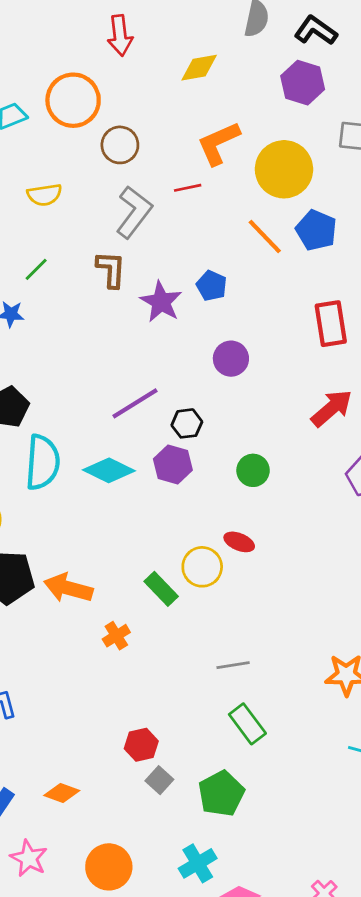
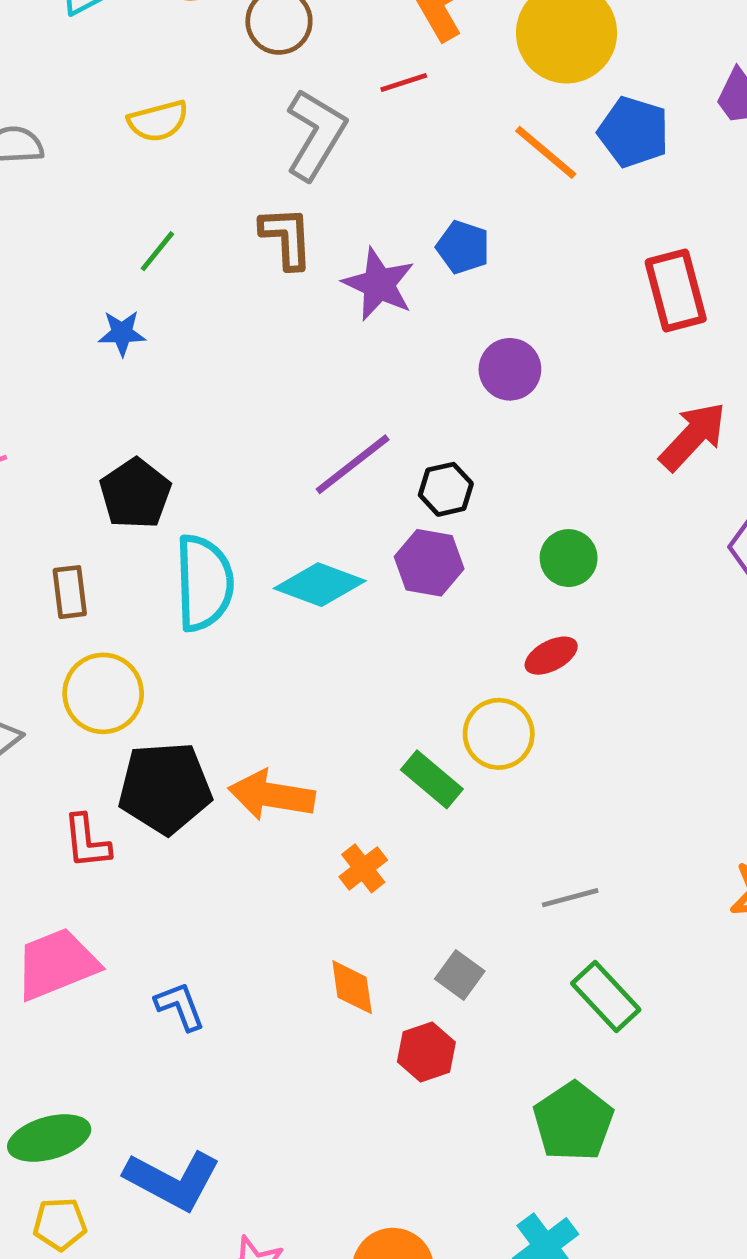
red ellipse: (239, 542) -> (551, 656), moved, turned -44
gray square: (159, 780) -> (460, 975), moved
orange diamond: (62, 793) -> (352, 987), moved, turned 68

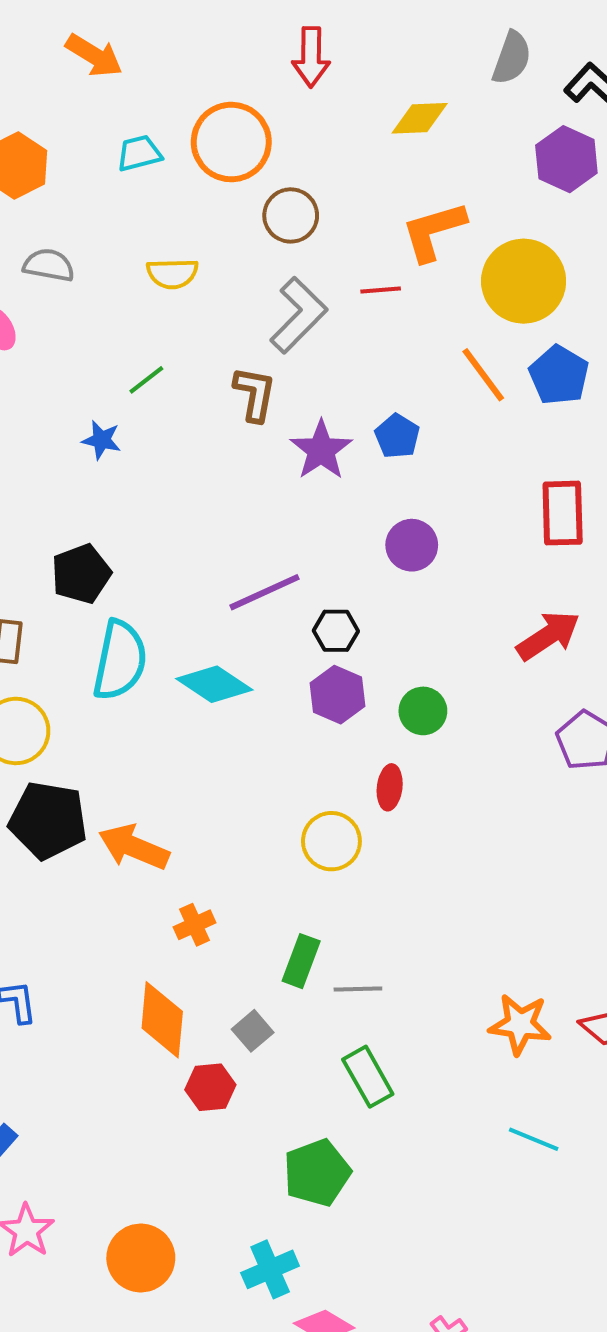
purple hexagon: (429, 563) -> (338, 695), moved
red ellipse: (551, 656) -> (390, 787), turned -69
green rectangle: (432, 779) -> (301, 961), moved, turned 57
orange diamond: (352, 987) -> (162, 1020), size x1.5

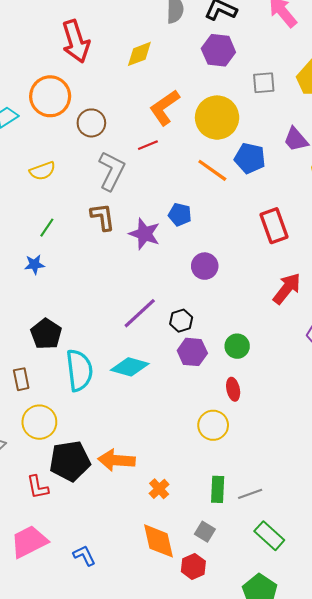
red arrow: (311, 57) -> (76, 41), size x1.4

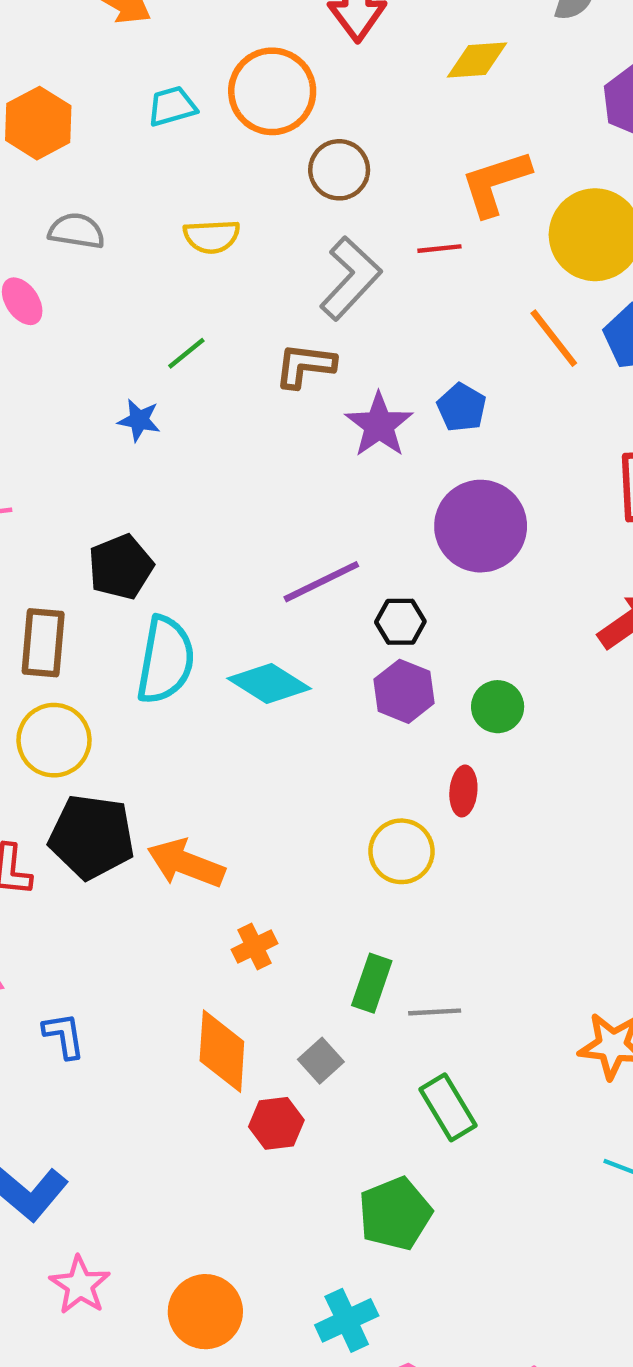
brown L-shape: (103, 217) -> (305, 365), turned -92
purple circle: (205, 266) -> (481, 526), size x1.6
brown rectangle: (21, 379) -> (43, 643), size x1.4

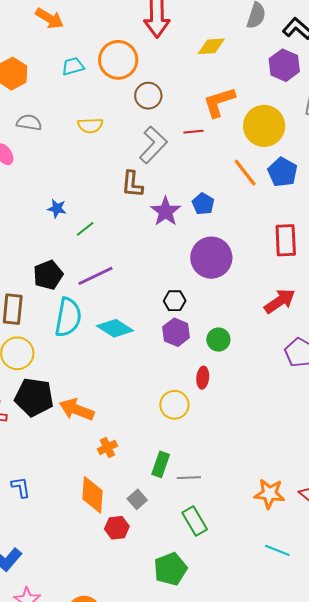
green line: (186, 353) -> (85, 229), moved
brown L-shape: (305, 365) -> (132, 184), turned -92
purple line: (321, 582) -> (95, 276), moved

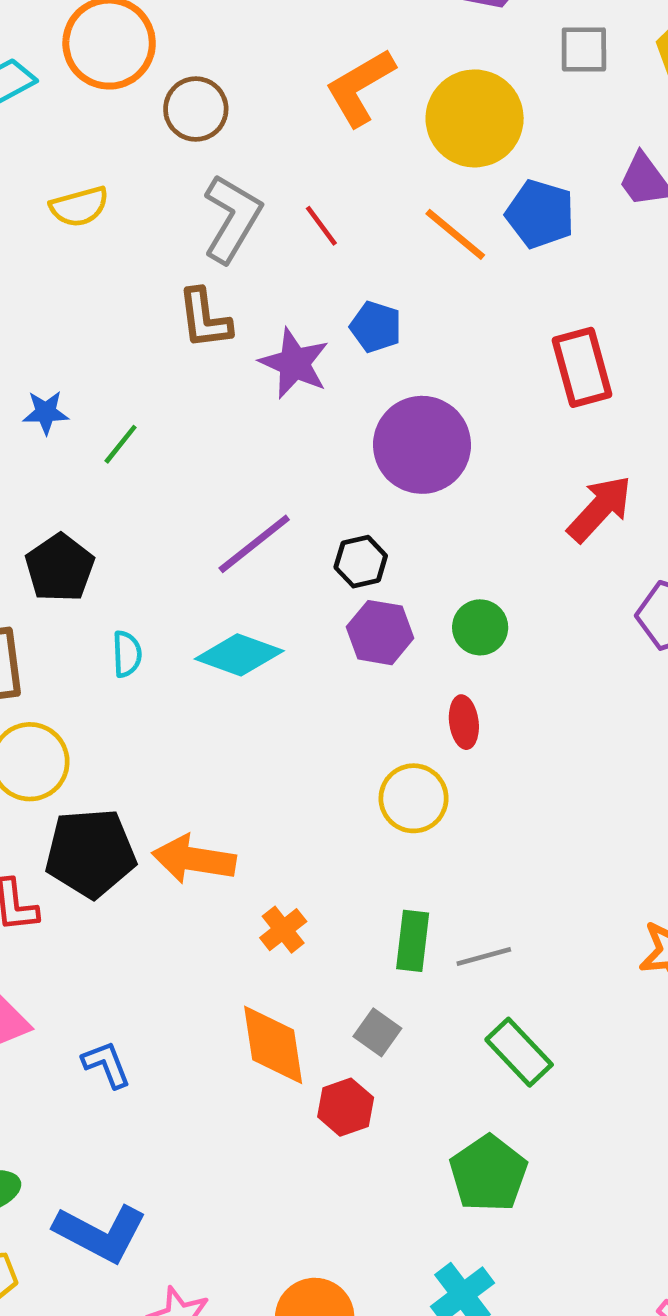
red line: (194, 132) -> (321, 226), moved, turned 72
purple line: (95, 276) -> (254, 544), moved
cyan semicircle: (68, 317) -> (127, 654), size x0.5

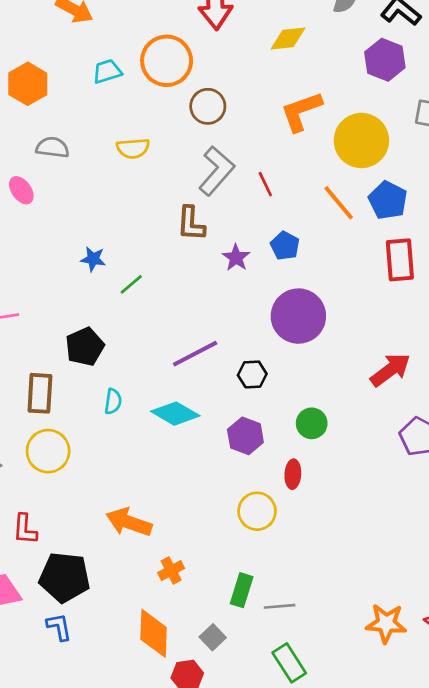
purple star: (294, 363) -> (236, 258), size x0.7
red rectangle: (582, 367) -> (400, 260), moved
purple hexagon: (380, 633) -> (245, 436), moved
black pentagon: (91, 853) -> (65, 577), moved

